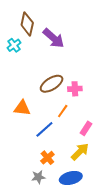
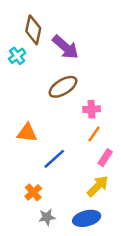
brown ellipse: (52, 84) -> (63, 87), moved
orange line: (63, 111) -> (94, 134), moved
orange cross: (47, 158) -> (33, 192), moved

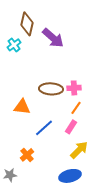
brown ellipse: (63, 87) -> (51, 89), moved, turned 35
pink rectangle: (105, 158) -> (71, 127), moved
gray star: (47, 217) -> (10, 175), moved

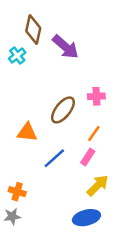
pink cross: (74, 88) -> (96, 96), moved
brown ellipse: (51, 89) -> (63, 110), turned -55
orange cross: (27, 155) -> (17, 192), moved, turned -32

